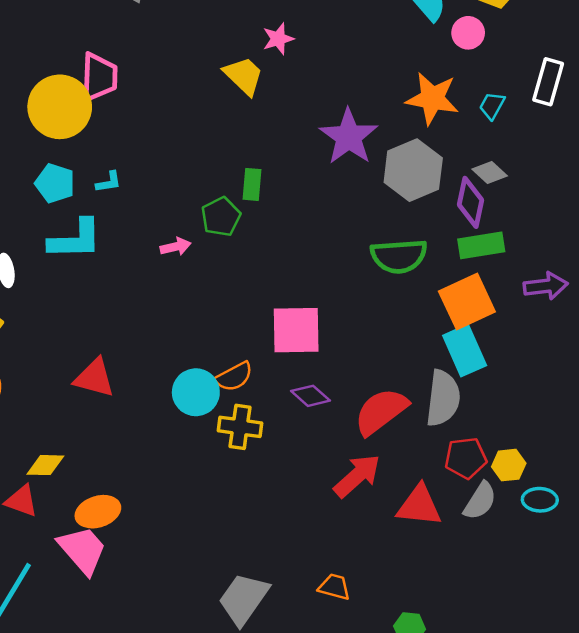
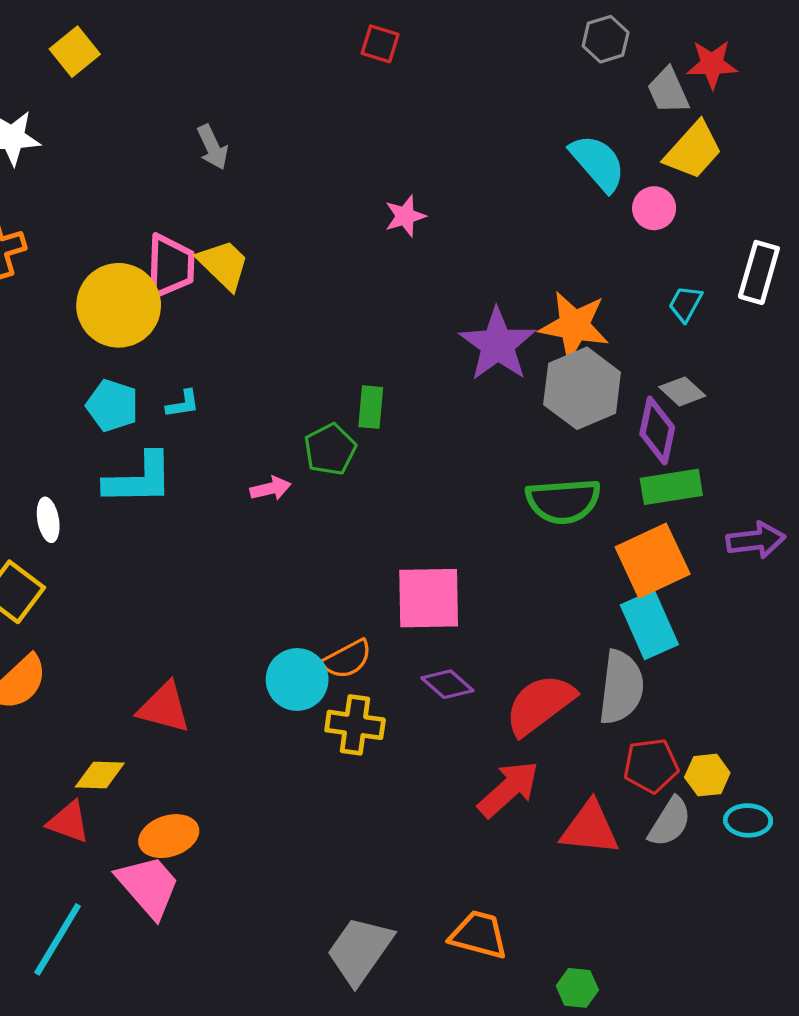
yellow trapezoid: (244, 76) -> (224, 265), moved
orange star: (432, 98) -> (574, 326), moved
red triangle: (94, 378) -> (164, 708), moved
orange trapezoid: (334, 587) -> (479, 935), size x1.4

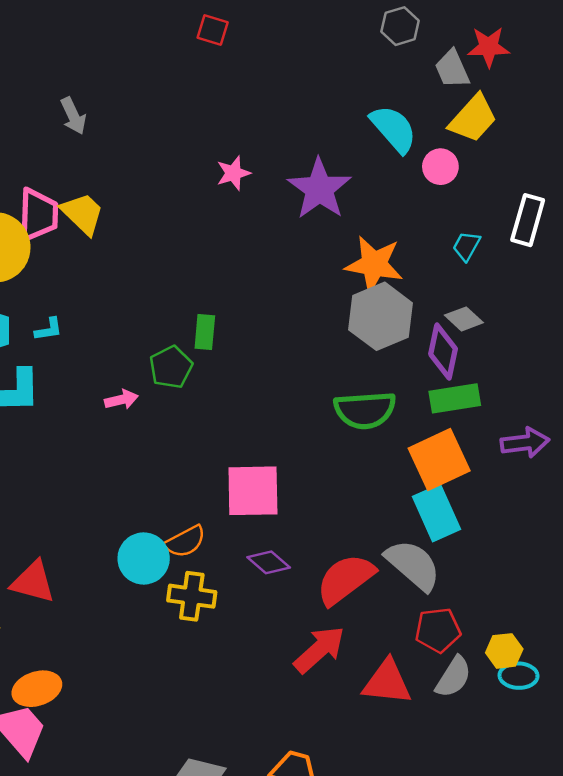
purple star: (498, 344) -> (319, 189), moved
gray semicircle: (621, 687) -> (413, 565), turned -56
yellow hexagon: (707, 775) -> (504, 651), moved

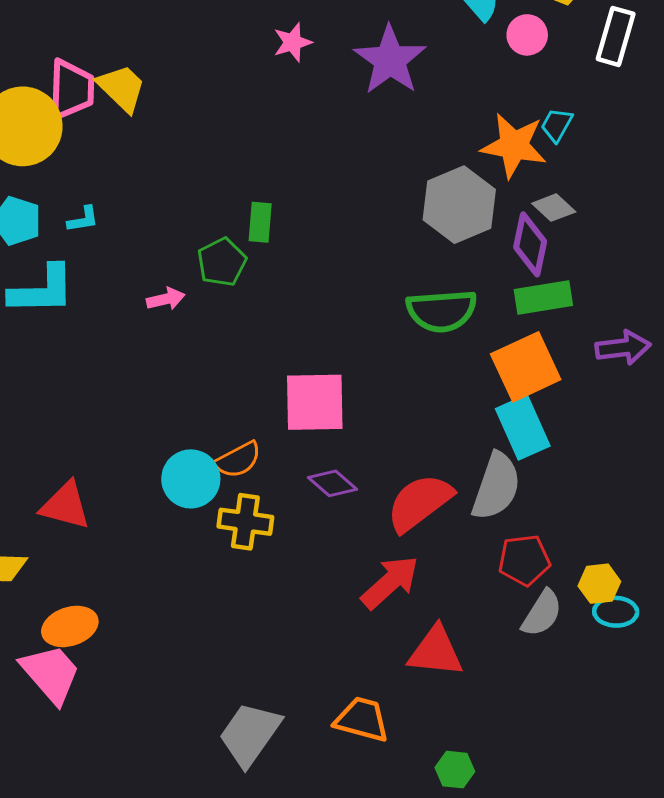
white rectangle: (528, 220) -> (616, 36), moved
orange star: (374, 264) -> (514, 146), moved
gray semicircle: (413, 565) -> (496, 486), turned 68
red triangle: (387, 682) -> (436, 652), moved

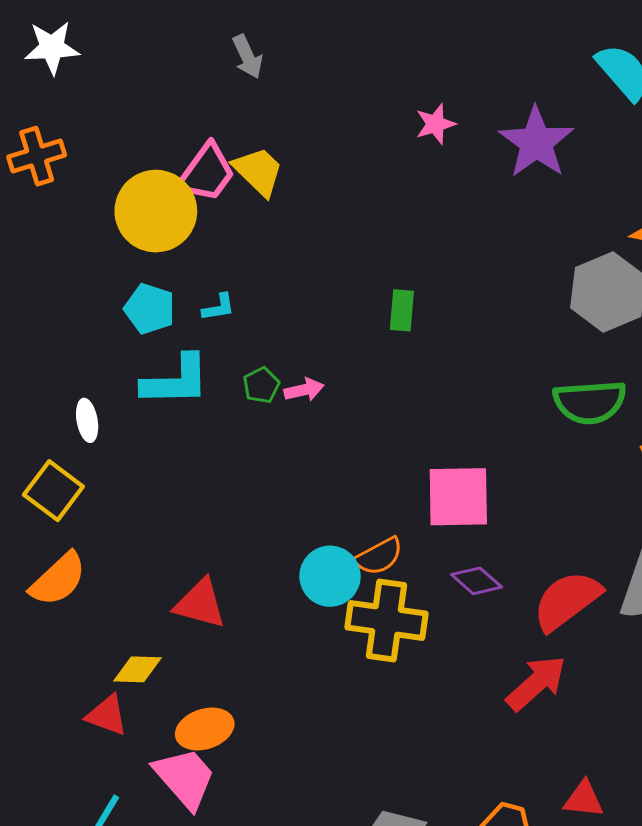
pink trapezoid: (71, 90) -> (206, 173), turned 34
green pentagon: (222, 262) -> (261, 385), moved, size x0.7
yellow cross: (245, 522) -> (387, 620), size x1.4
red triangle: (436, 652) -> (584, 799), moved, size x0.7

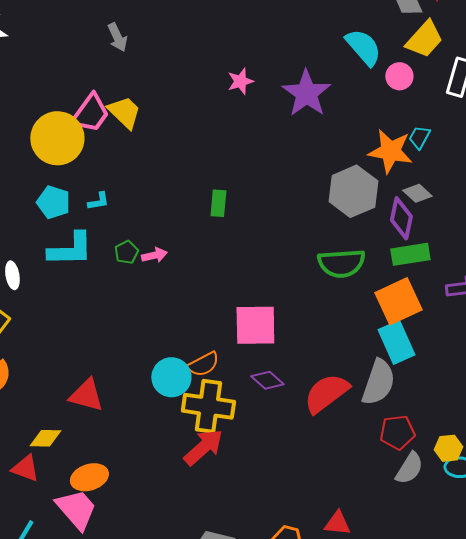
red arrow: (536, 683) -> (203, 447), moved

